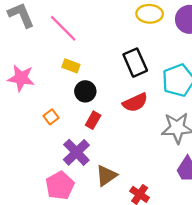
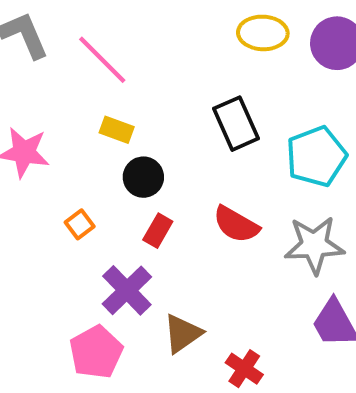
red semicircle: (135, 102) -> (236, 224), moved, turned 55

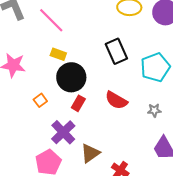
black circle: (143, 177) -> (71, 77), size x1.5
gray star: (314, 245) -> (154, 110), size x0.5

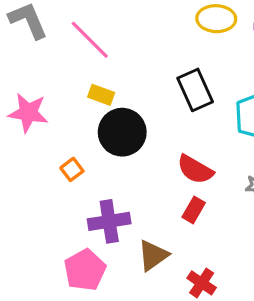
red rectangle: (78, 103) -> (194, 210), moved
purple cross: (63, 132) -> (109, 221), turned 35

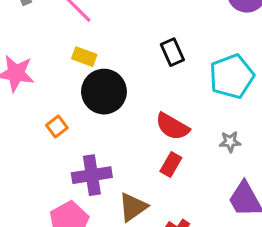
black rectangle: (195, 90) -> (172, 52), size x0.7

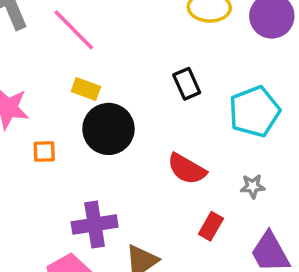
orange square: (57, 127) -> (44, 152), moved, turned 35
red rectangle: (171, 164) -> (211, 226), moved

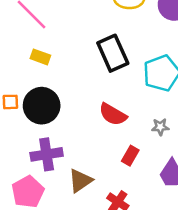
black rectangle: (187, 84) -> (113, 53), size x1.6
black circle: (108, 129) -> (42, 106), moved

